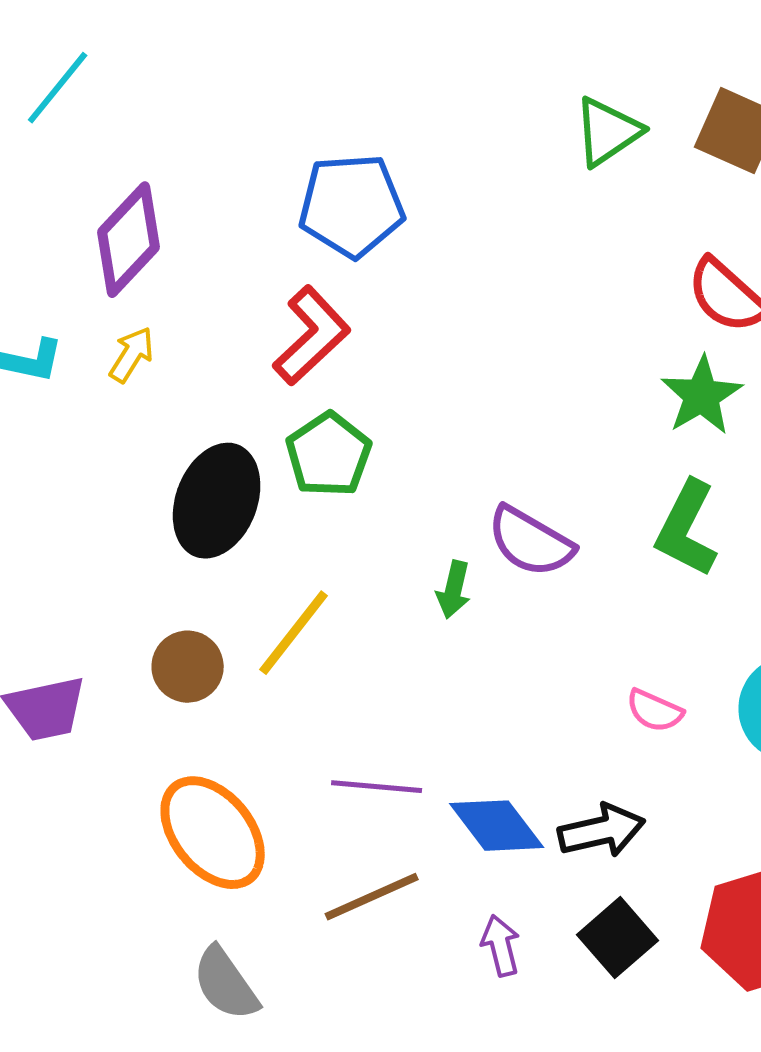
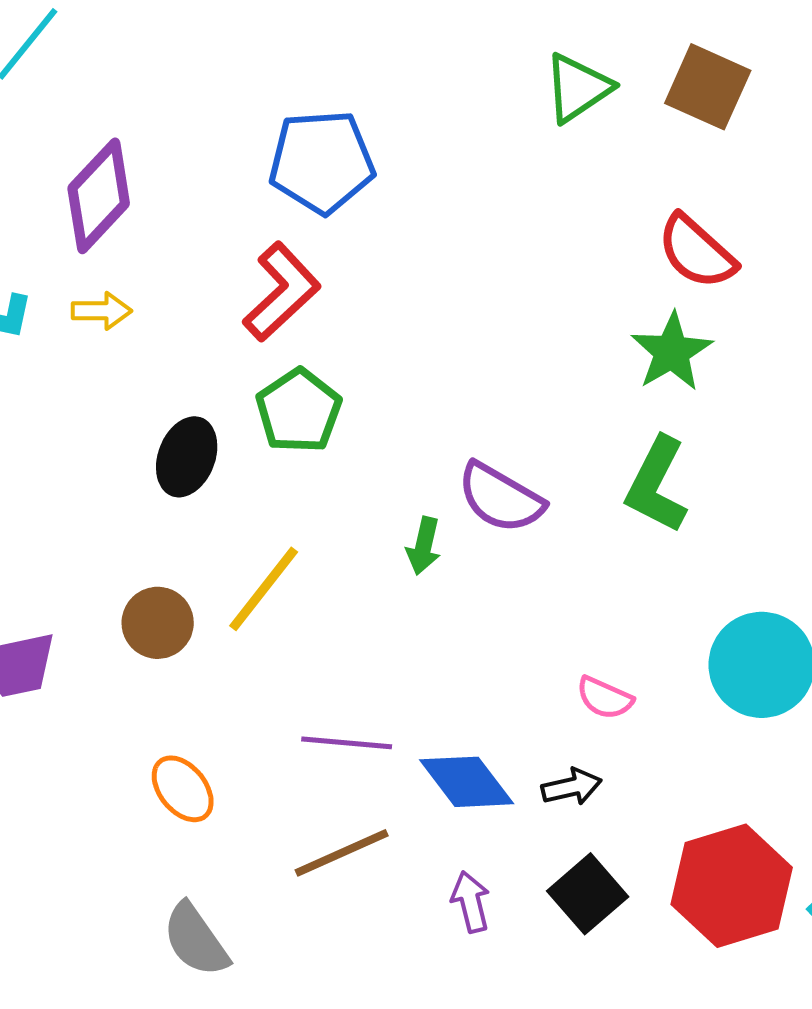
yellow arrow: (132, 355) -> (102, 311), turned 58
black ellipse: (217, 501) -> (187, 457), size x0.7
pink semicircle: (655, 711) -> (605, 698), moved
black arrow: (602, 831) -> (572, 787), size x0.7
orange ellipse: (213, 833) -> (183, 789), size x0.6

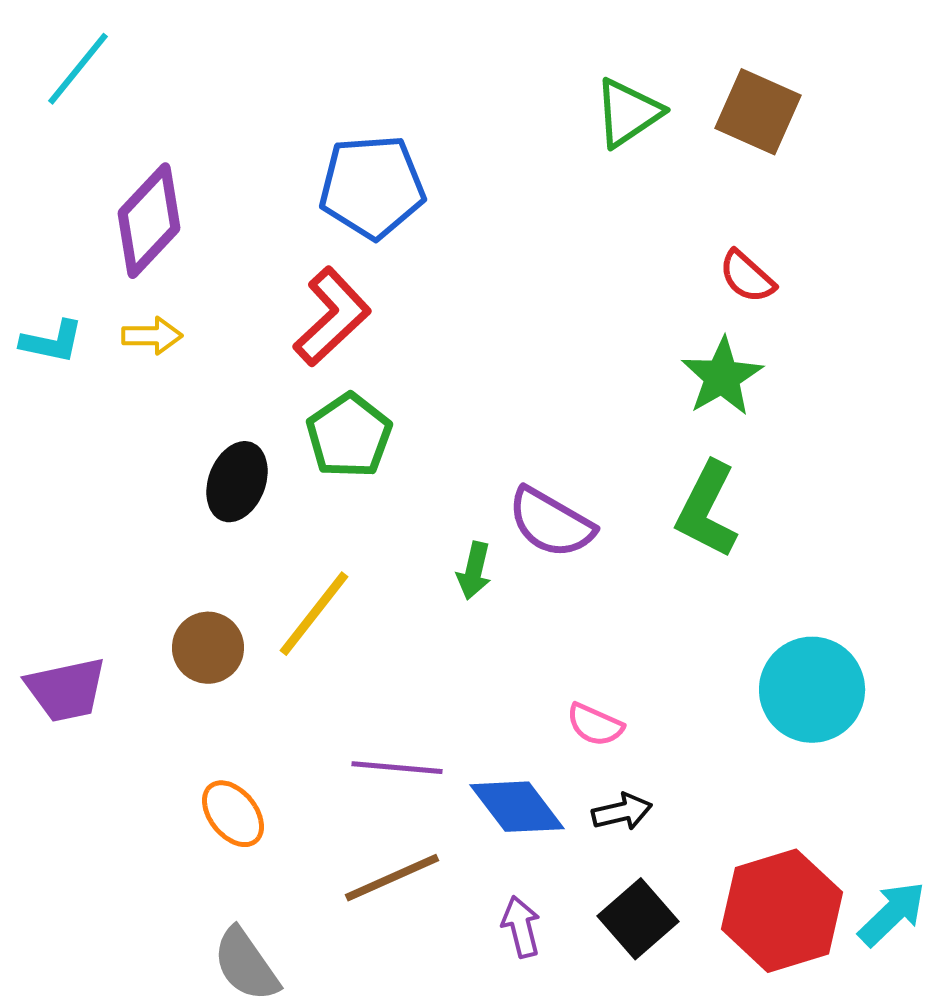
red semicircle: (697, 252) -> (747, 277), size x0.7
pink semicircle: (605, 698) -> (595, 725), moved

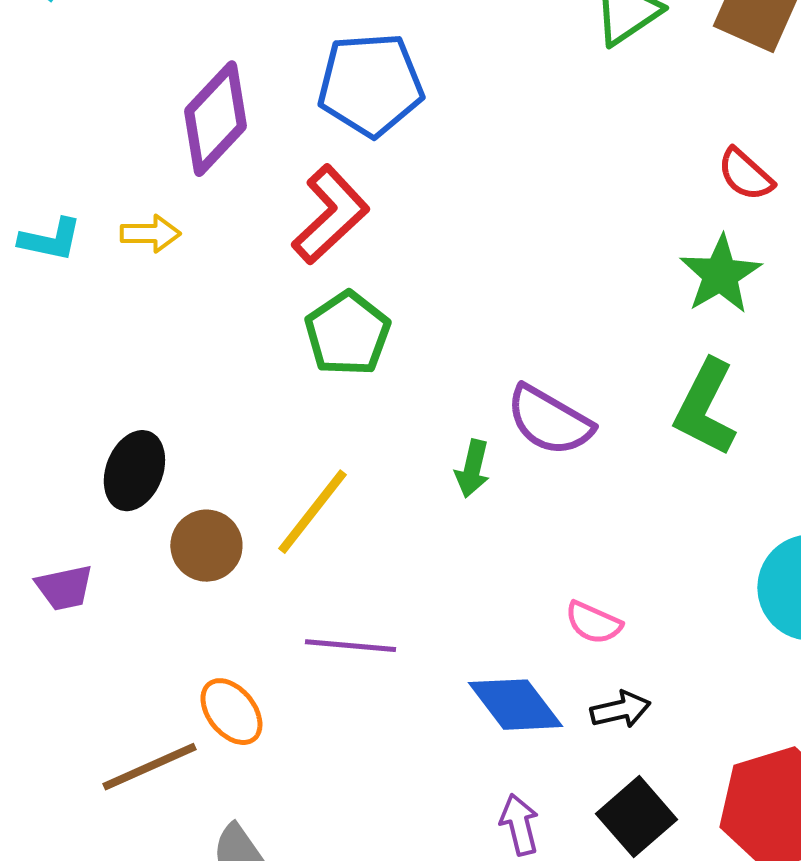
purple diamond: (149, 221) -> (215, 119), moved
black ellipse: (237, 482) -> (134, 471), moved
purple trapezoid: (66, 690) -> (64, 588), size x0.7
purple line: (397, 768) -> (350, 646), moved
brown line: (392, 878) -> (149, 767), moved

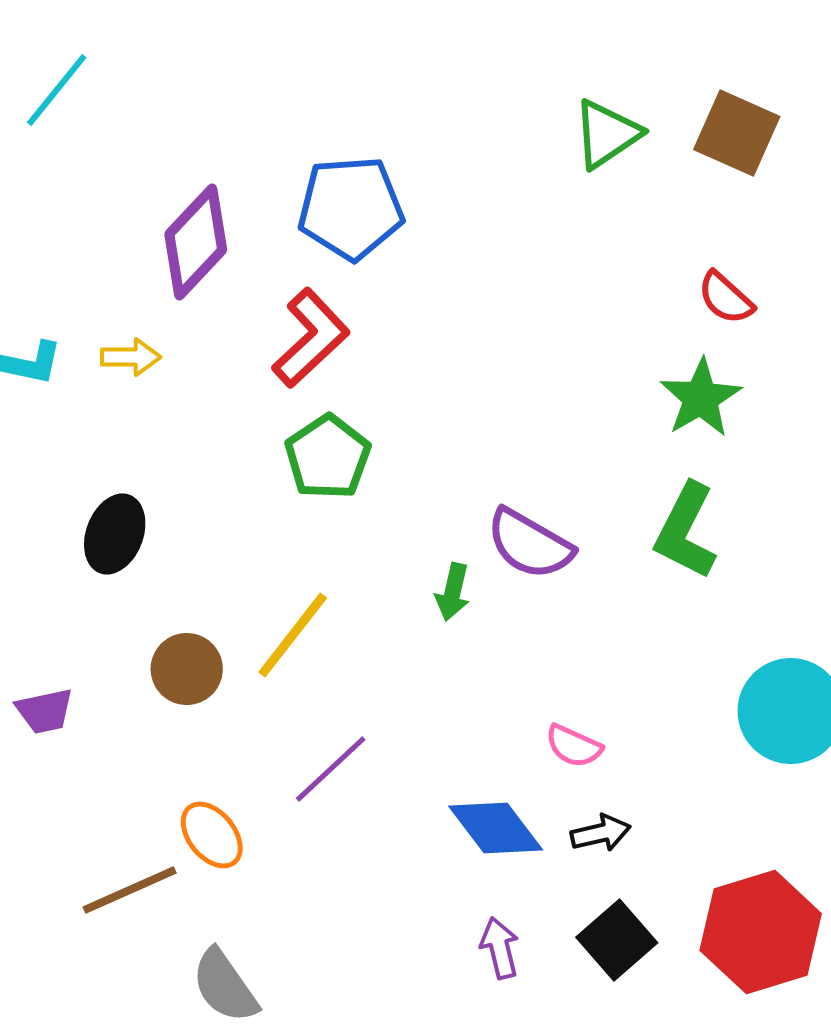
black ellipse: (134, 471) -> (115, 534), moved
purple line: (350, 646) -> (331, 769), turned -48

